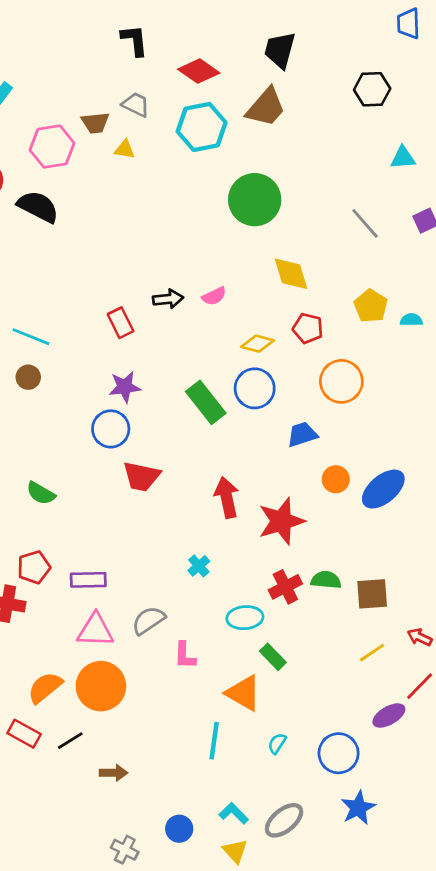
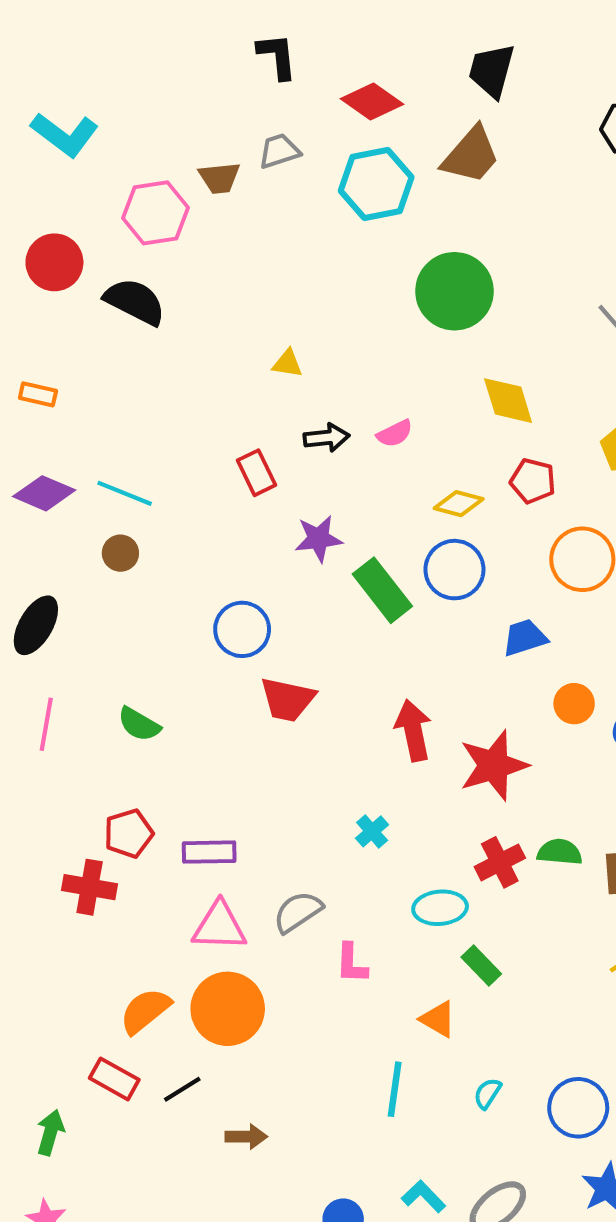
gray trapezoid: (136, 105) -> (279, 151), turned -44
yellow triangle: (125, 149) -> (287, 363), moved
purple star: (125, 387) -> (318, 539), moved
orange triangle: (243, 693) -> (438, 1019), size x0.7

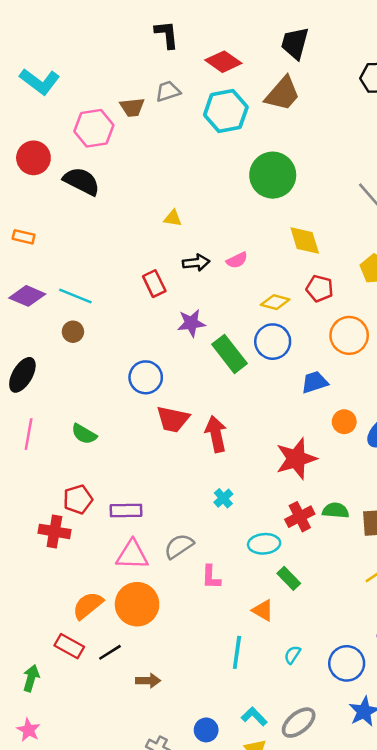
red arrow: (413, 730) -> (216, 434), moved

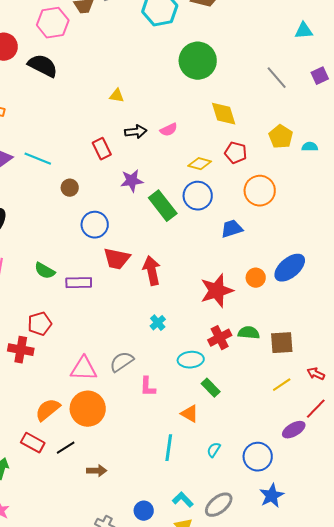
brown circle: (73, 332) -> (70, 188), moved
orange circle: (344, 422) -> (256, 278), moved
purple rectangle: (126, 510) -> (79, 283), moved

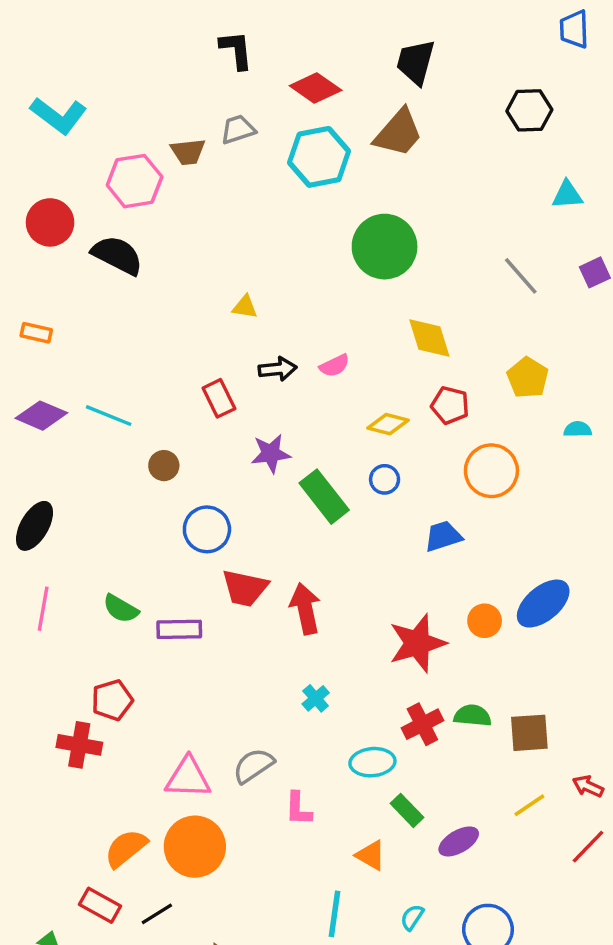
cyan semicircle: (310, 147) -> (578, 429), moved
blue circle: (198, 196) -> (385, 479), size x0.6
purple ellipse: (294, 430) -> (459, 841), moved

